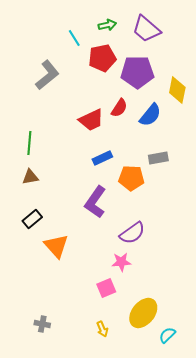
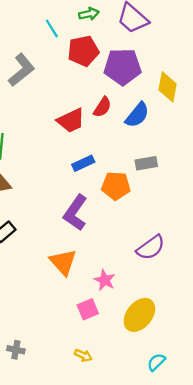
purple semicircle: (132, 233) -> (151, 248), moved
orange triangle: (56, 246) -> (63, 262), moved
pink star: (121, 262) -> (105, 280), turned 30
yellow ellipse: (143, 313) -> (139, 315), moved
yellow arrow: (102, 329) -> (83, 355), turned -42

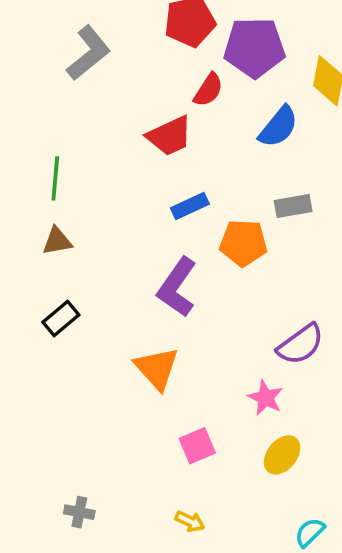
red semicircle: (102, 107) -> (208, 90), moved
pink star: (105, 280) -> (265, 398), moved
yellow ellipse: (139, 315) -> (282, 455), size x0.7

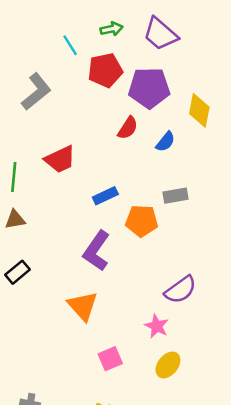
red semicircle: (208, 90) -> (128, 128), moved
blue semicircle: (278, 127) -> (165, 142), size x0.7
red trapezoid: (170, 136) -> (60, 159), moved

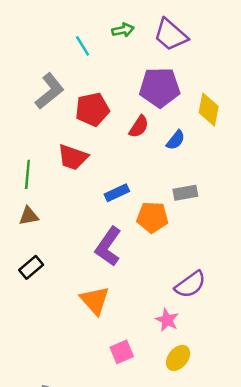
red pentagon: (105, 70) -> (92, 109), moved
red trapezoid: (60, 159) -> (73, 157), turned 44

